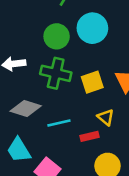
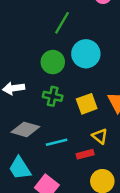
green cross: (56, 73) -> (53, 96), size x0.7

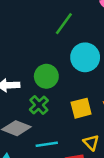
green circle: (53, 62) -> (46, 76), moved
green cross: (53, 96) -> (39, 105), moved, turned 30

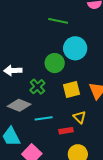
green line: (64, 24) -> (58, 21), turned 66
green circle: (46, 76) -> (55, 63), moved

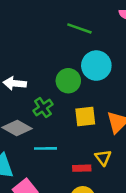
yellow triangle: (80, 117) -> (103, 158), moved
red rectangle: (66, 131) -> (82, 168), moved

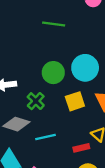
cyan circle: (96, 66) -> (85, 68), moved

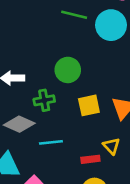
cyan circle: (85, 68) -> (111, 25), moved
green cross: (36, 101) -> (44, 100), turned 30

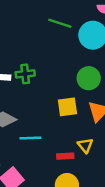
green circle: (68, 70) -> (89, 78), moved
green cross: (44, 100) -> (25, 74), moved

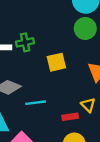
green circle: (89, 78) -> (85, 28), moved
yellow square: (67, 107) -> (56, 62), moved

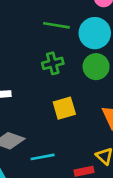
green cross: (25, 42) -> (53, 63), moved

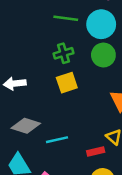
yellow square: (64, 108) -> (67, 83), moved

